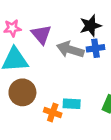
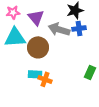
brown circle: (22, 92) -> (38, 47), moved
cyan rectangle: (72, 104) -> (35, 74), moved

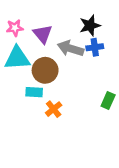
cyan rectangle: (35, 74) -> (34, 92), moved
orange cross: (45, 79) -> (54, 109), turned 32

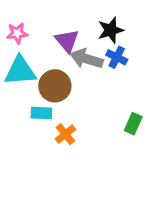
purple triangle: (43, 34) -> (67, 41), moved
blue cross: (95, 47) -> (117, 57), turned 35

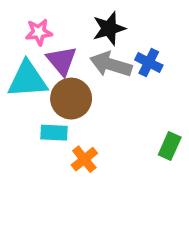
black star: (111, 30) -> (109, 28), moved
pink star: (17, 33) -> (39, 32), moved
purple triangle: (67, 41) -> (62, 61), moved

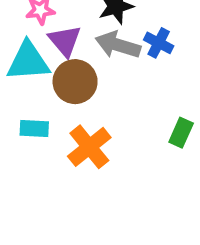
cyan rectangle: (54, 133) -> (34, 128), moved
orange cross: (84, 159) -> (89, 147), size x1.5

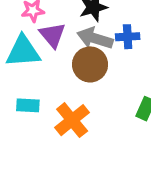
blue cross: (159, 43) -> (128, 37), turned -30
brown circle: (75, 82) -> (90, 64), moved

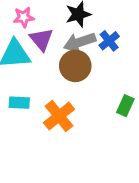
blue cross: (128, 37) -> (109, 41), turned -36
gray arrow: (95, 38) -> (80, 42), turned -36

